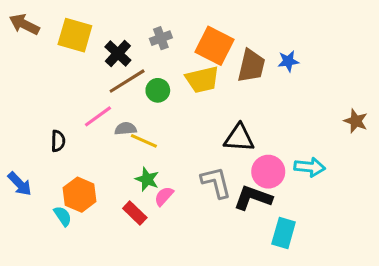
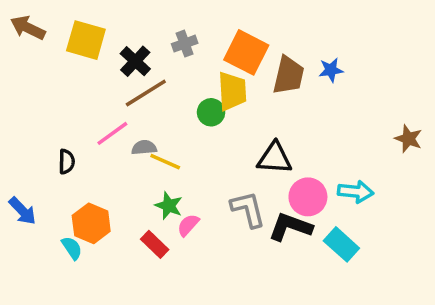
yellow trapezoid: (202, 80) -> (232, 91), turned -80
green circle: (158, 90) -> (211, 112), moved
cyan rectangle: (284, 233) -> (341, 244), moved, turned -64

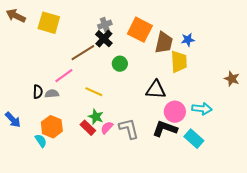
black cross: (135, 61) -> (104, 39), moved
yellow trapezoid: (232, 91) -> (179, 62), moved
gray semicircle: (144, 148) -> (52, 94), moved
gray L-shape: (248, 209) -> (129, 129), moved
red rectangle: (155, 244) -> (88, 128), moved

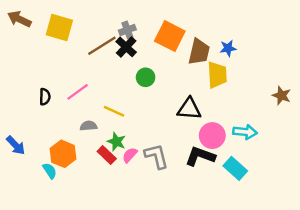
brown line: (83, 53) -> (102, 46), moved
black semicircle: (38, 92) -> (45, 97), moved
gray semicircle: (52, 94) -> (89, 126), moved

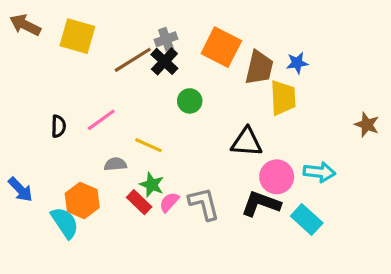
cyan semicircle: (50, 171) -> (65, 223), size x1.5

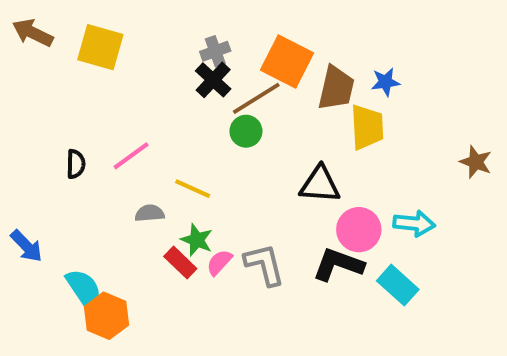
brown line: (133, 60) -> (256, 98), moved
orange hexagon: (82, 201) -> (106, 316), moved

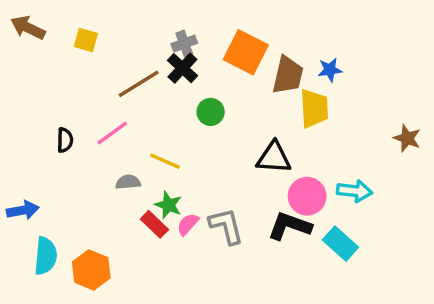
yellow square: (100, 47) -> (86, 40), size x0.6
brown line: (256, 98) -> (139, 84), moved
blue arrow: (26, 246) -> (23, 210), turned -56
cyan semicircle: (84, 289) -> (46, 256), moved, turned 39

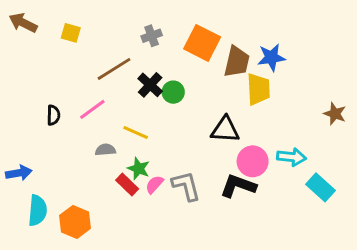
black cross: (182, 68) -> (150, 85), moved
blue star: (330, 70) -> (271, 57), size x1.4
cyan rectangle: (340, 244) -> (320, 187), moved

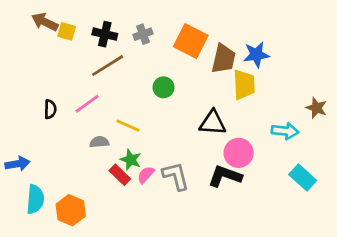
brown arrow: (23, 23) -> (45, 22), moved
black cross: (150, 85) -> (105, 34), moved, turned -30
cyan arrow: (292, 157) -> (285, 131), moved

